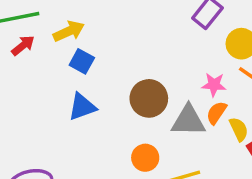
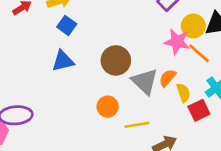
pink star: (214, 85) -> (177, 42), moved, size x1.4
gray triangle: (188, 121) -> (145, 81), turned 36

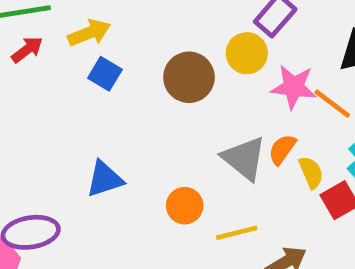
yellow circle: (193, 26) -> (247, 53), moved
brown circle: (116, 60) -> (189, 77), moved
blue triangle: (63, 61) -> (105, 179), moved

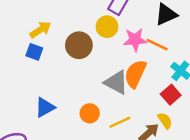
yellow arrow: (89, 33) -> (40, 30), moved
orange semicircle: (282, 149) -> (135, 74), size x1.6
yellow semicircle: (311, 172) -> (165, 121), moved

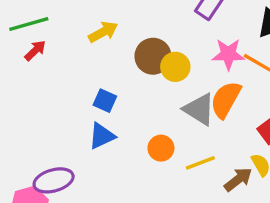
yellow circle: (107, 27) -> (175, 67), moved
blue square: (34, 52) -> (105, 101), moved

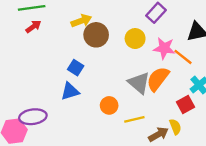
brown circle: (153, 56) -> (96, 35), moved
yellow circle: (175, 67) -> (135, 39), moved

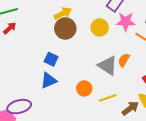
yellow arrow: (81, 21) -> (63, 13), moved
pink star: (164, 48) -> (126, 22), moved
orange semicircle: (158, 79) -> (124, 60), size x0.6

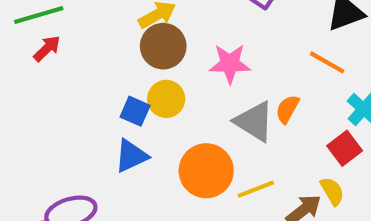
pink star: (126, 22) -> (230, 64), moved
yellow circle: (100, 27) -> (166, 99), moved
orange circle: (84, 88) -> (206, 171), size x1.6

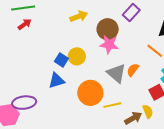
brown circle: (163, 46) -> (108, 29), moved

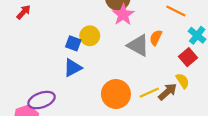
pink star: (109, 44) -> (123, 15), turned -30
orange circle: (90, 93) -> (116, 94), moved
yellow line: (112, 105) -> (149, 93), moved

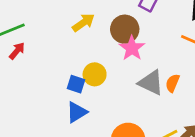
orange semicircle: (156, 38) -> (172, 83), moved

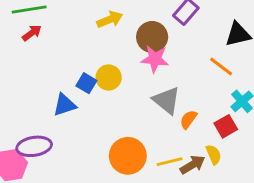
pink star: (132, 48) -> (155, 59), turned 30
orange semicircle: (172, 83) -> (188, 119), moved
blue triangle: (77, 112) -> (65, 105), moved

